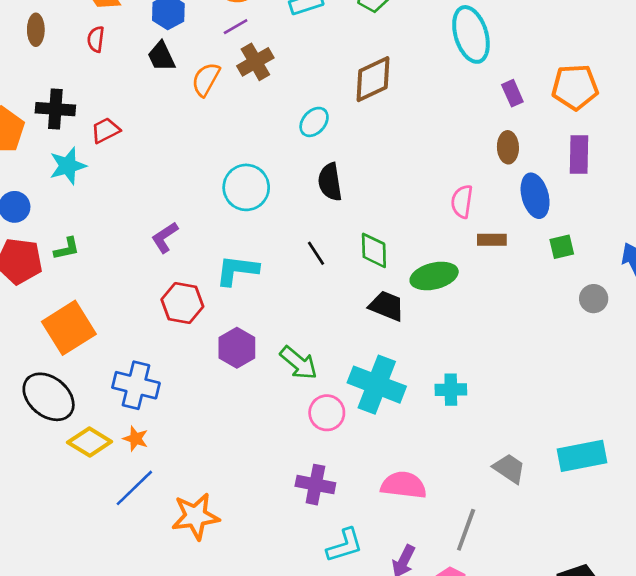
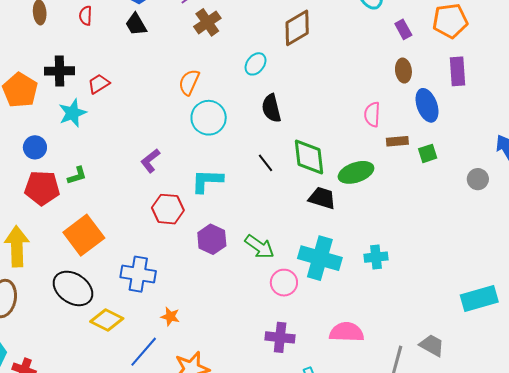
orange semicircle: (206, 79) -> (189, 82), moved
green square: (562, 247) -> (428, 153), moved
green diamond: (374, 250) -> (309, 157), size x1.4
orange star: (136, 439) -> (170, 316), moved
gray trapezoid: (509, 468) -> (432, 345), moved

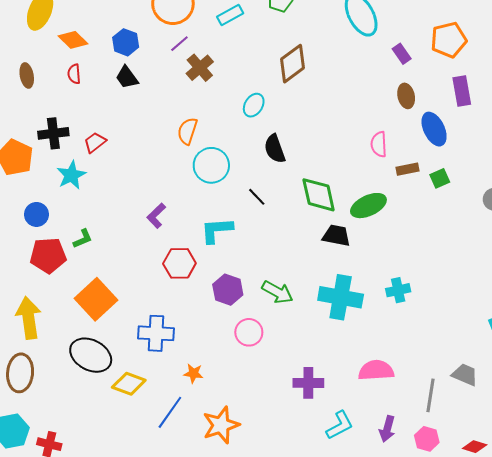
black line: (265, 163) -> (257, 197), moved
pink circle: (284, 283) -> (249, 332), moved

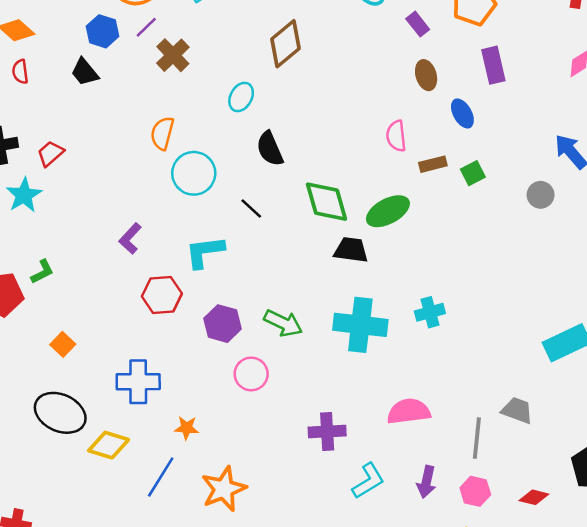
blue hexagon: (126, 42) -> (102, 31), moved
blue ellipse: (434, 129) -> (462, 113), size x0.7
orange square: (96, 299) -> (63, 344), size x0.5

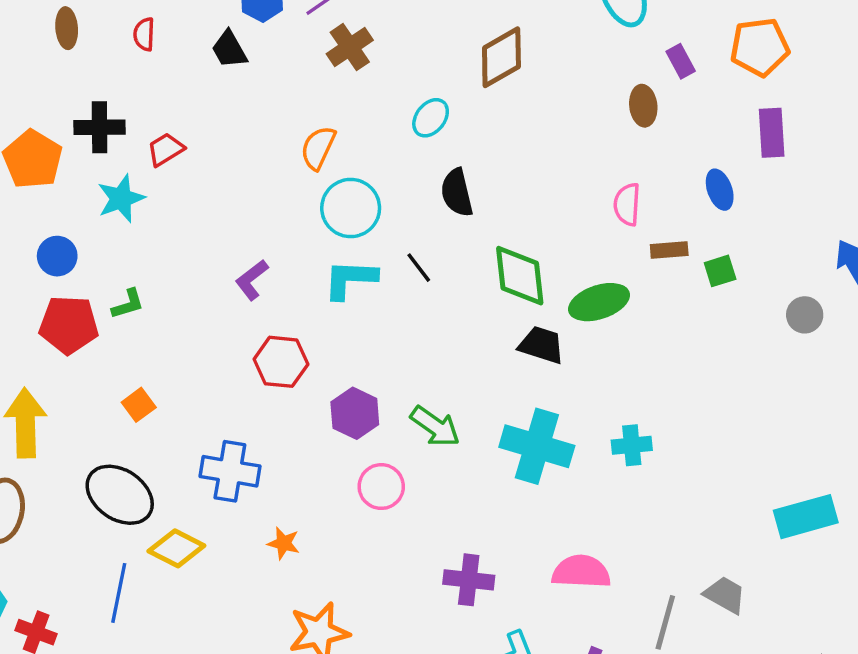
brown ellipse: (426, 75) -> (643, 106), moved
cyan L-shape: (205, 252) -> (350, 279), moved
blue line: (161, 477) -> (119, 593), moved, turned -30

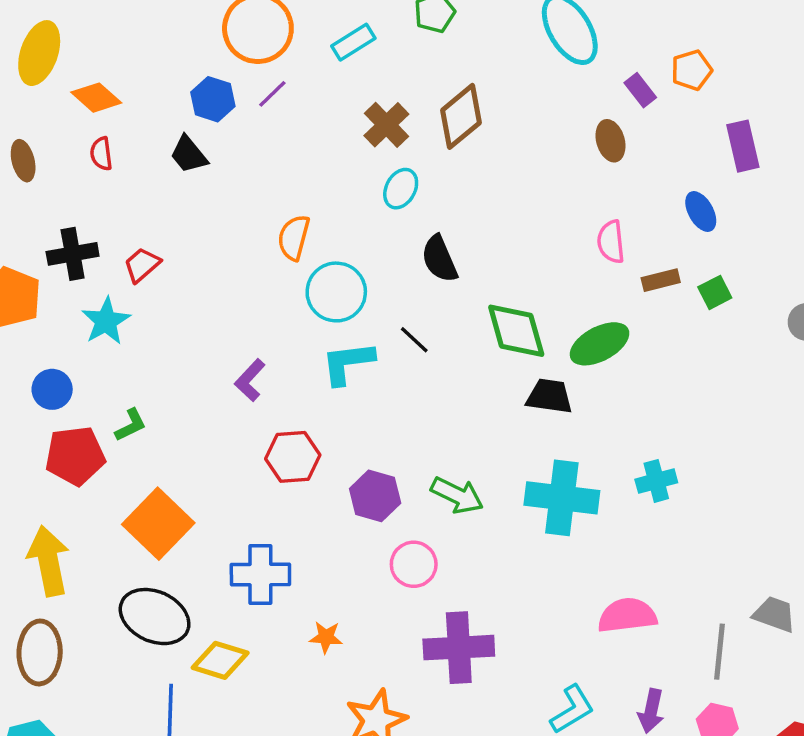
brown cross: (350, 47) -> (386, 125), moved
orange pentagon: (760, 47) -> (692, 70), moved, size x0.7
orange square: (139, 405) -> (158, 524), size x2.0
purple cross: (469, 580) -> (459, 648), moved, size x1.4

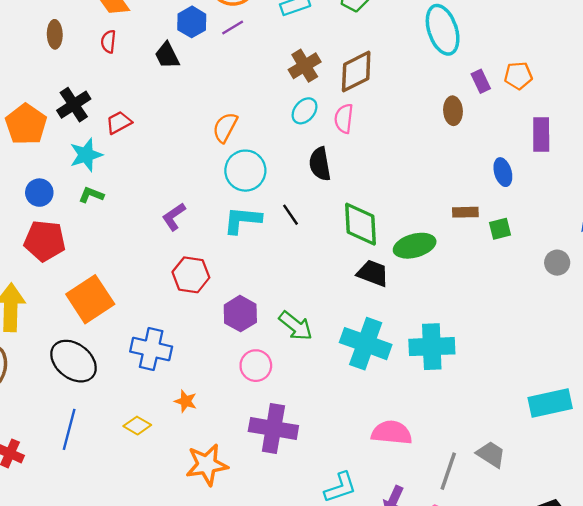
pink semicircle: (611, 242) -> (344, 119), moved
black cross: (73, 254) -> (74, 105), turned -36
green L-shape: (131, 425) -> (91, 195), moved, turned -145
cyan cross: (656, 481) -> (432, 347), size x1.6
yellow diamond: (220, 660) -> (137, 426), moved, size x0.7

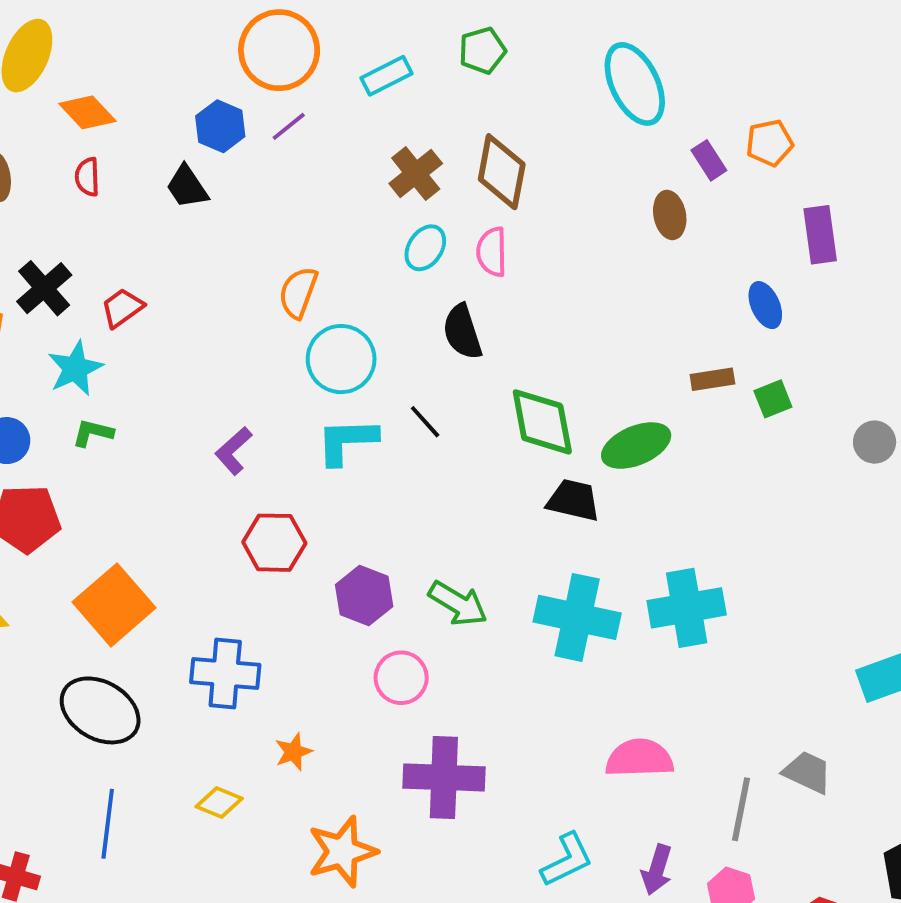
brown diamond: (356, 72) -> (502, 172), turned -45
orange star: (186, 401) -> (293, 752), turned -30

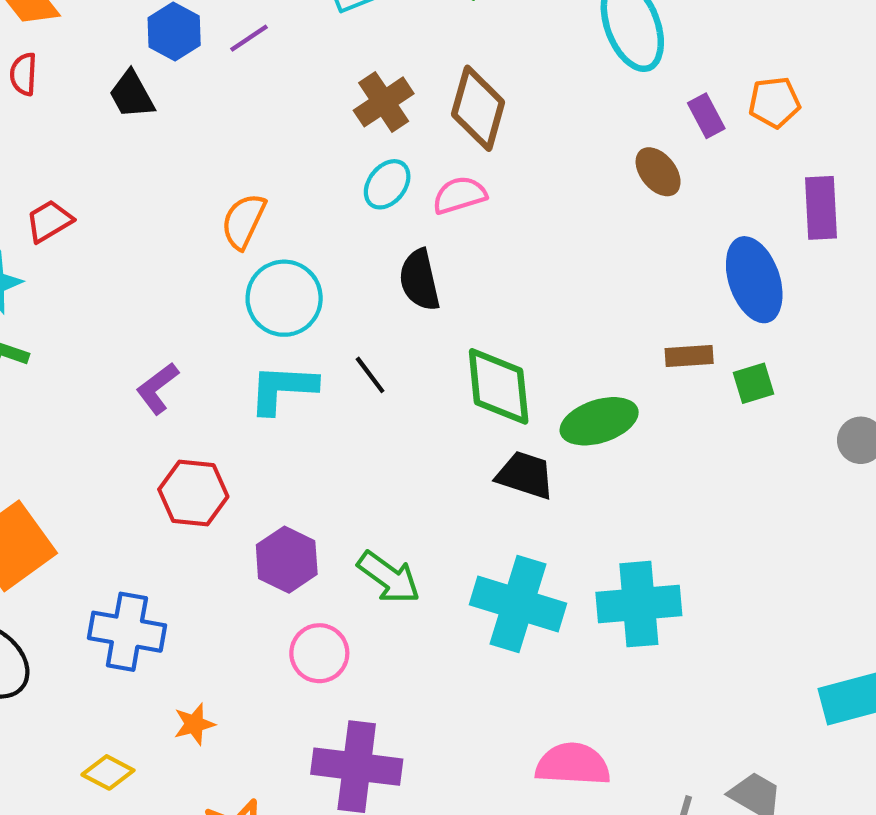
brown ellipse: (670, 215) -> (658, 172), turned -33
pink semicircle: (492, 252) -> (460, 195), turned 69
blue ellipse: (765, 305) -> (754, 280), size x1.6

